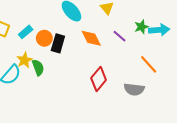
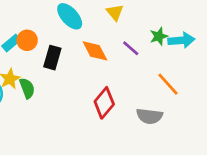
orange circle: (44, 38) -> (27, 40), moved

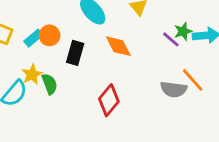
purple line: (131, 48) -> (171, 39), moved
red diamond: (104, 103) -> (109, 100), moved
gray semicircle: (149, 116) -> (174, 89), moved

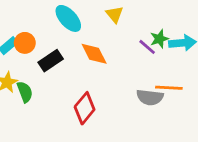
black rectangle: (75, 53) -> (51, 61), turned 40
orange line: (193, 80) -> (169, 88), turned -45

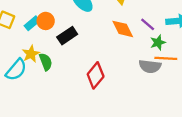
green star: (159, 39) -> (158, 43), moved
orange diamond: (94, 54) -> (123, 29), moved

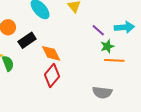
orange diamond: (123, 29) -> (51, 53), moved
gray semicircle: (150, 66) -> (102, 92), moved

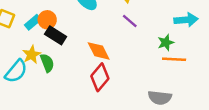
purple line: (98, 30) -> (130, 21), moved
black rectangle: (27, 40) -> (56, 35), moved, turned 66

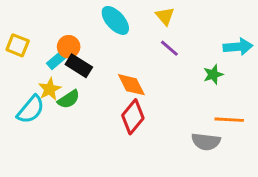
cyan rectangle: (33, 22) -> (57, 60), moved
orange line: (174, 59) -> (229, 120), moved
green semicircle: (47, 63) -> (69, 99), turned 78

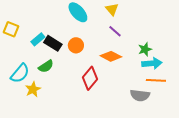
orange circle: (69, 47) -> (76, 45), moved
cyan arrow: (238, 47) -> (152, 63), moved
orange diamond: (131, 85) -> (111, 56), moved, turned -35
yellow star: (50, 89) -> (33, 89), moved

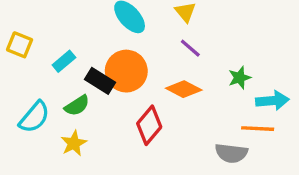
black rectangle: (53, 43) -> (100, 81), moved
orange circle: (76, 45) -> (126, 71), size x1.6
cyan arrow: (152, 63) -> (272, 101), moved
yellow star: (33, 89) -> (74, 143), moved

